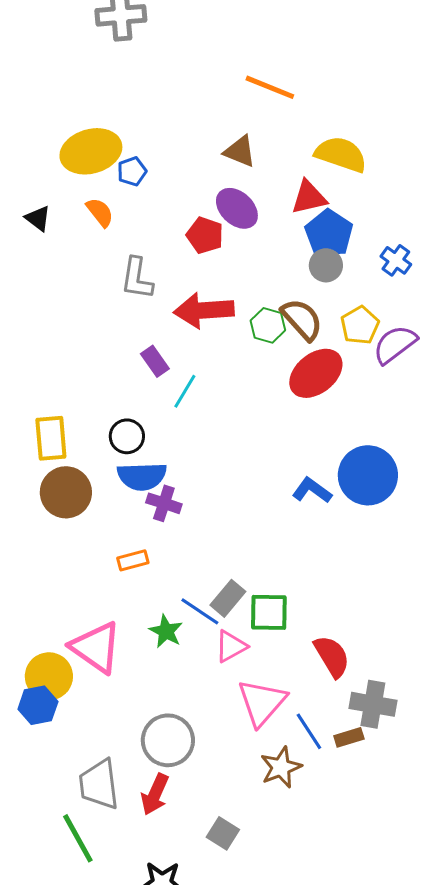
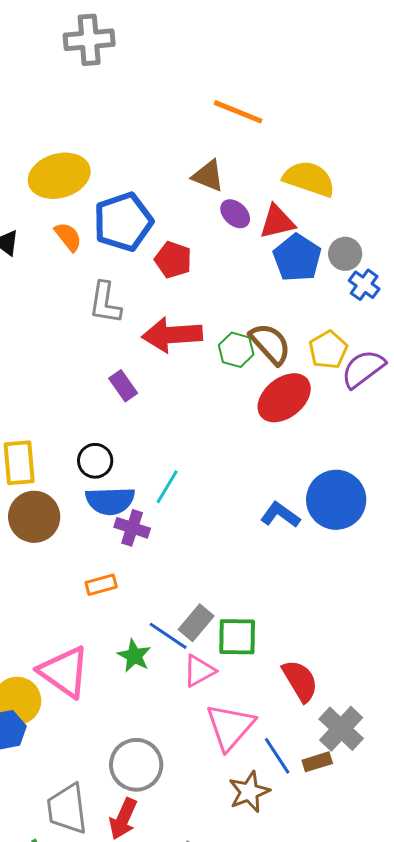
blue pentagon: (132, 171) -> (123, 222), moved, size x2.0
purple ellipse: (237, 208) -> (235, 214), moved, size x0.7
gray circle: (326, 265) -> (345, 254), moved
cyan line: (185, 391) -> (167, 487), moved
gray cross: (373, 704) -> (341, 729), turned 33

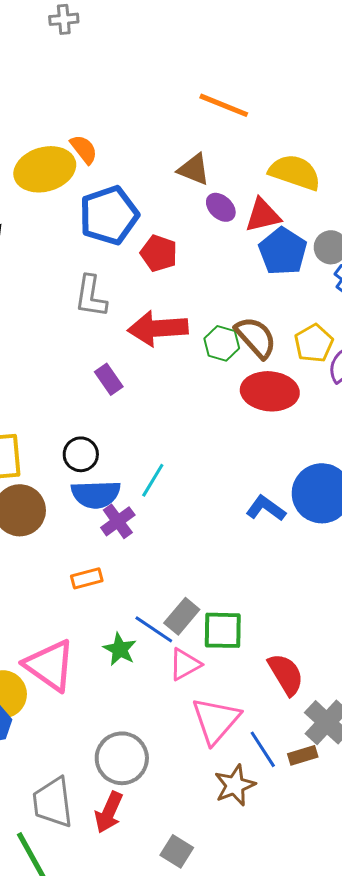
gray cross: (89, 40) -> (64, 19), moved, size x0.6
orange semicircle: (68, 237) -> (84, 149), moved
red ellipse: (284, 398) -> (270, 391), turned 44
purple cross: (132, 528) -> (118, 521), turned 36

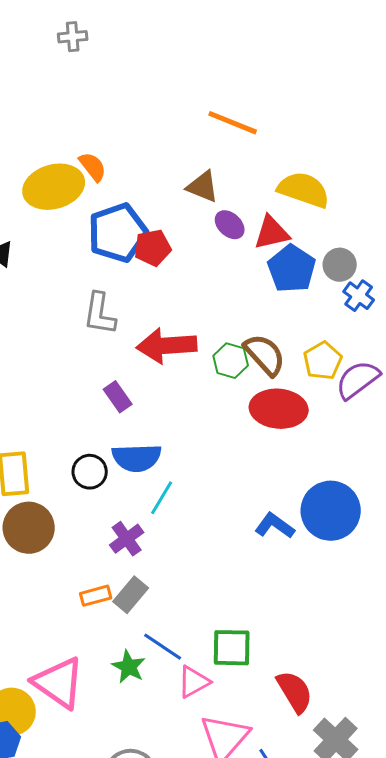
red pentagon: (159, 253) -> (153, 248), moved, turned -30
blue semicircle: (96, 494) -> (137, 458), moved
gray rectangle: (182, 616) -> (131, 595), moved

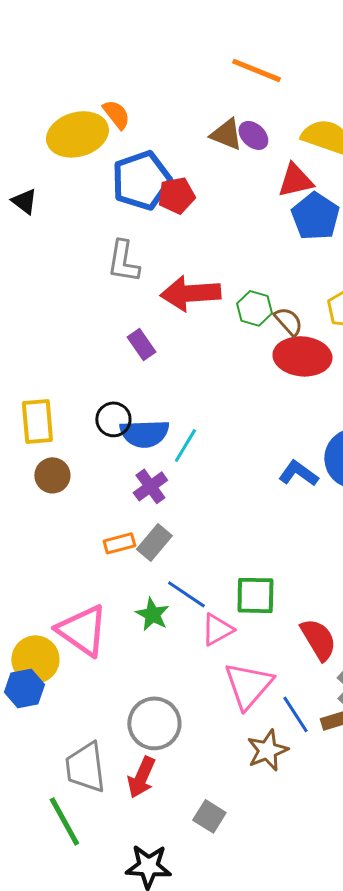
purple ellipse: (230, 225) -> (253, 135), moved
brown semicircle: (265, 355) -> (288, 321), moved, size x0.7
blue semicircle: (137, 458) -> (144, 433), moved
brown circle: (29, 528) -> (52, 475), size x0.7

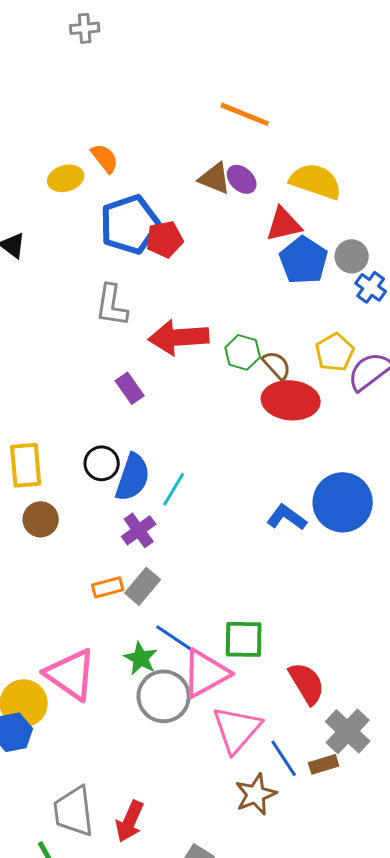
yellow ellipse: (77, 134) -> (66, 178), size x0.6
blue semicircle: (144, 433) -> (133, 477), turned -69
pink triangle: (217, 629) -> (206, 673), size x1.5
gray circle: (154, 723) -> (164, 696), moved

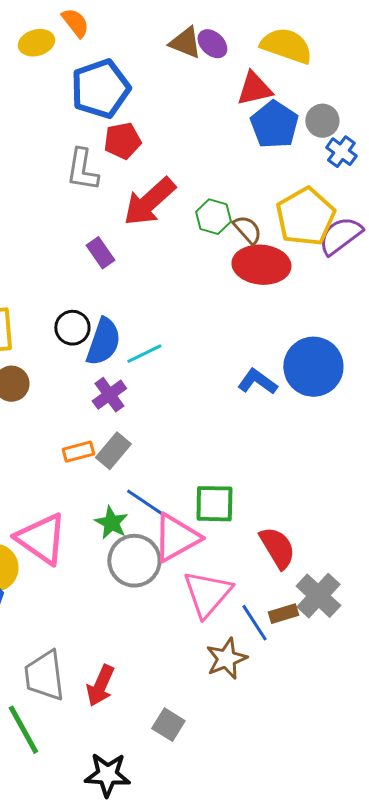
red pentagon: (165, 239) -> (122, 141), moved
red arrow: (179, 337) -> (149, 202), turned -38
yellow pentagon: (335, 352) -> (305, 217), size x1.5
cyan line: (174, 489) -> (144, 354), turned 33
brown rectangle: (324, 764) -> (283, 614), moved

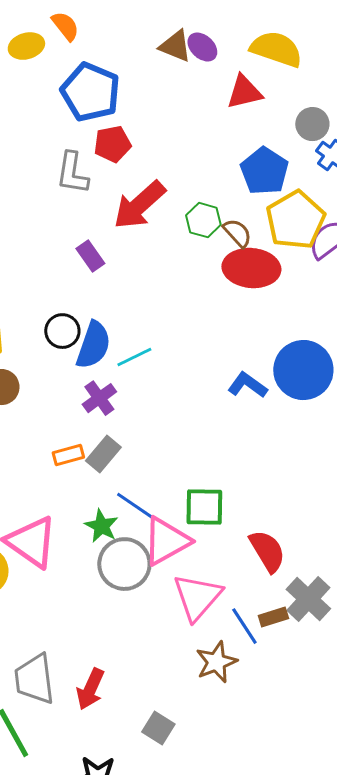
blue pentagon: (100, 89) -> (90, 92), turned -30
blue pentagon: (274, 125) -> (264, 171), moved

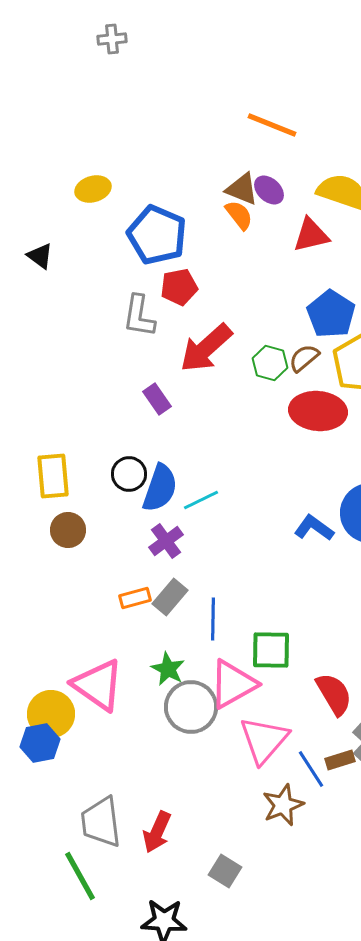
orange semicircle: (65, 26) -> (239, 215), moved
brown semicircle: (237, 233) -> (304, 358), moved, turned -88
blue line: (135, 506) -> (213, 619), moved, turned 57

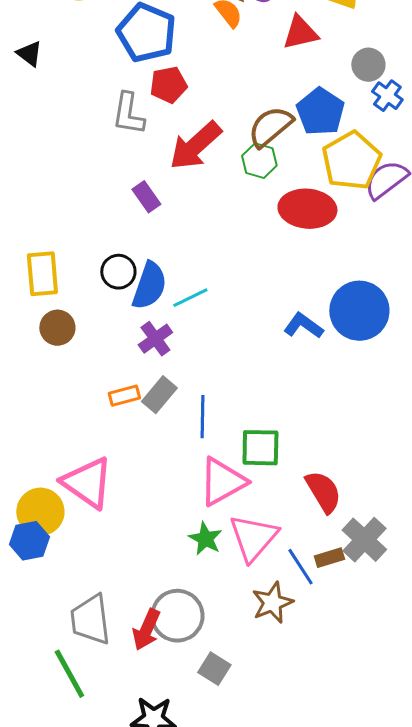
brown semicircle: (304, 358) -> (270, 127), moved, size x1.5
green star: (168, 669) -> (205, 539), moved
gray circle: (191, 707) -> (177, 616), moved

